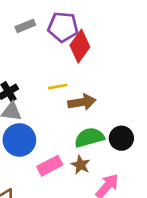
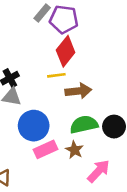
gray rectangle: (25, 26) -> (42, 13), moved, turned -30
red diamond: (80, 46) -> (66, 51), moved
blue circle: (19, 140) -> (34, 126), moved

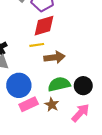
red diamond: (66, 51) -> (44, 26), turned 35
pink arrow: (99, 171) -> (80, 113), moved

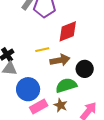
red diamond: (44, 26) -> (68, 31), moved
black circle: (83, 86) -> (85, 69), moved

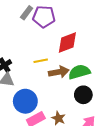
black circle: (85, 69) -> (83, 95), moved
green semicircle: (66, 85) -> (79, 72), moved

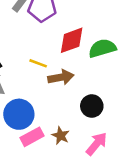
yellow line: (41, 61) -> (38, 63), turned 32
green semicircle: (79, 72) -> (102, 48), moved

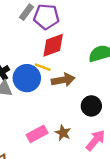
red diamond: (72, 40) -> (53, 45), moved
blue circle: (19, 114) -> (27, 78), moved

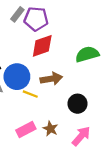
yellow line: (43, 67) -> (30, 94), moved

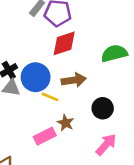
brown star: (50, 129) -> (66, 123), moved

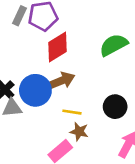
brown arrow: (74, 80) -> (61, 81), moved
yellow line: (50, 97) -> (72, 112), moved

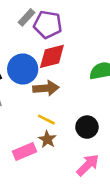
blue circle: (35, 90) -> (23, 69), moved

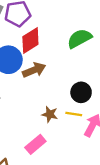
yellow line: (46, 120) -> (74, 114), moved
pink rectangle: (25, 152) -> (35, 144), moved

